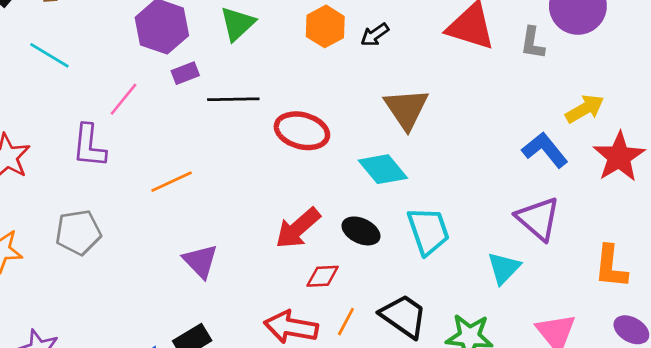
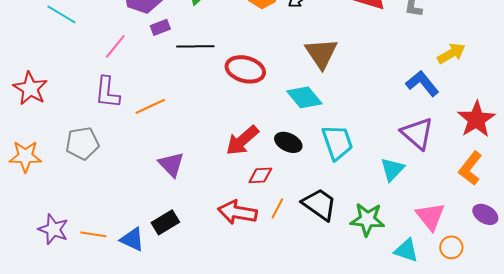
purple L-shape: (89, 146) -> (107, 92), moved
red star: (619, 157) -> (476, 119), moved
orange L-shape: (611, 267) -> (470, 168), turned 32

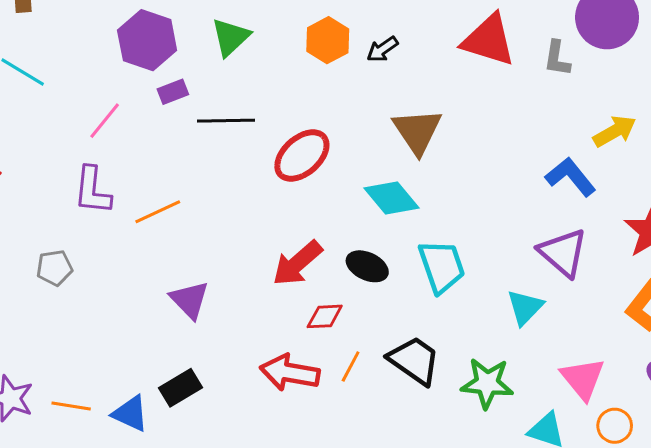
red ellipse: (245, 69) -> (302, 156), turned -57
gray pentagon: (82, 143) -> (54, 268), size x0.7

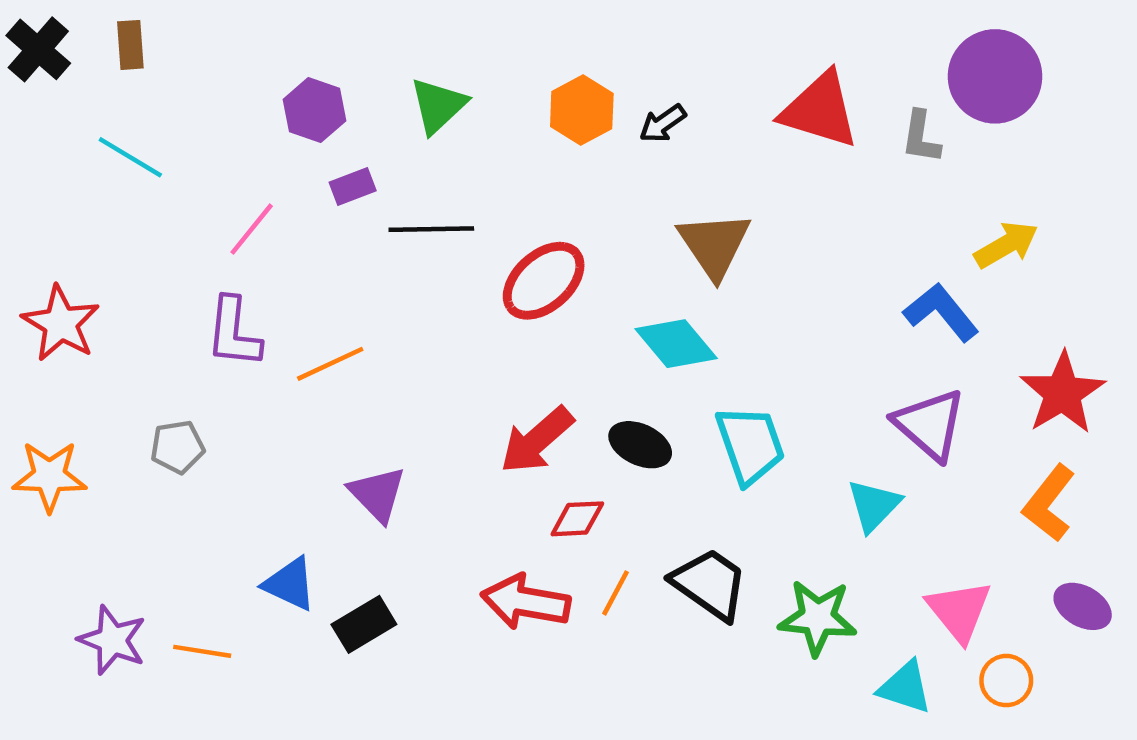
purple hexagon: (147, 40) -> (315, 110), size x0.7
blue triangle: (130, 414) -> (290, 584), moved

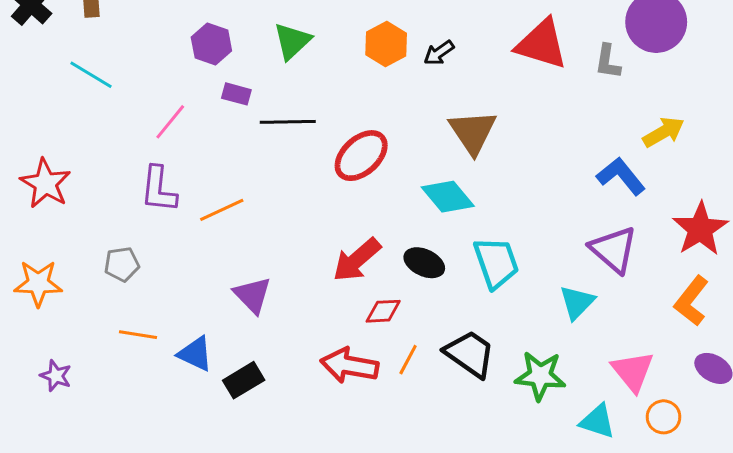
purple rectangle: (353, 186) -> (236, 94), turned 36
purple star: (112, 640) -> (56, 376), moved, size x0.7
orange line: (202, 651) -> (138, 335), moved

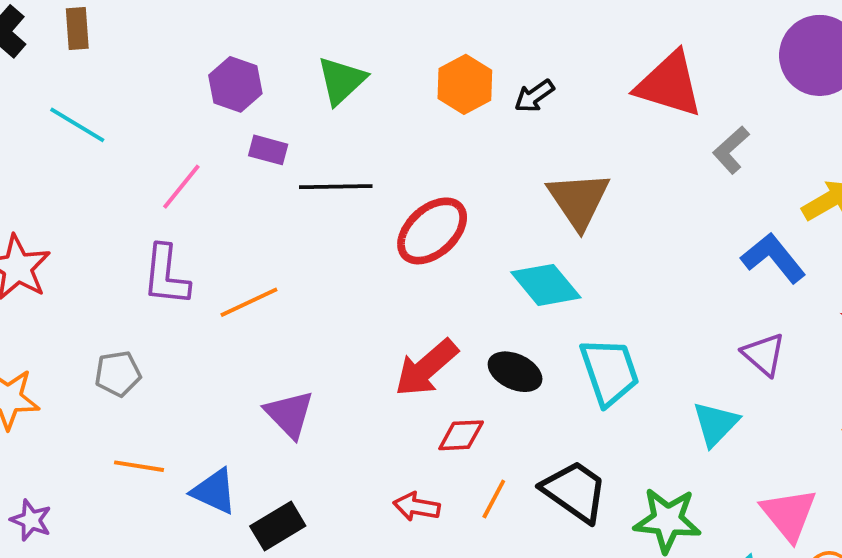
gray L-shape: (608, 62) -> (731, 150), moved, turned 39
purple triangle: (614, 250) -> (764, 354), size x0.7
red arrow: (349, 365) -> (417, 507), size x0.6

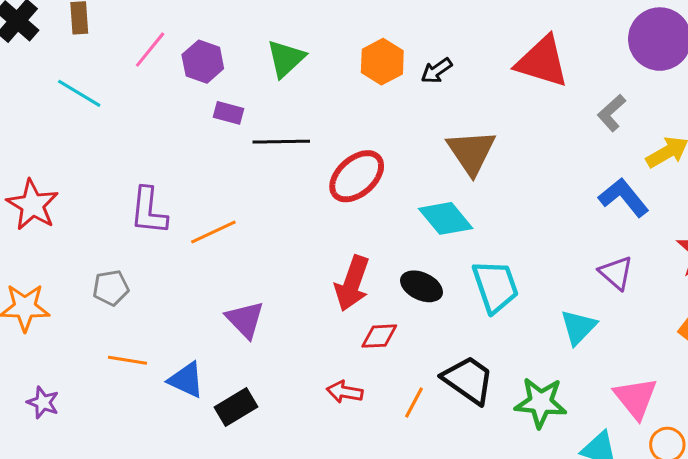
gray L-shape: (731, 150) -> (612, 113), moved
pink line: (181, 187) -> (150, 50), moved
red arrow: (426, 368) -> (352, 283), turned -30
orange line: (494, 499) -> (414, 402), moved

